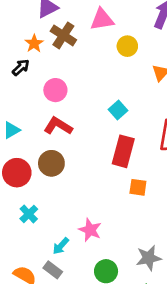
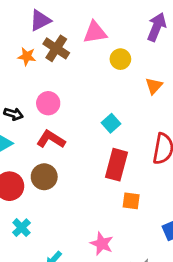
orange star: (34, 43) -> (27, 56), turned -30
black arrow: (21, 67) -> (13, 114), moved, turned 60
pink star: (90, 230) -> (102, 244), moved

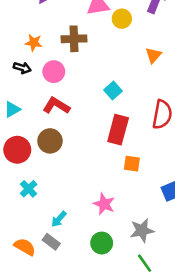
brown cross: (56, 48) -> (74, 39), moved, turned -35
orange star: (27, 56) -> (34, 43), moved
yellow circle: (120, 59) -> (122, 19), moved
black arrow: (13, 114) -> (22, 68), moved

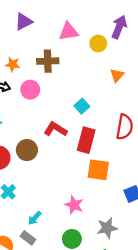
yellow circle: (122, 19) -> (98, 44), moved
red L-shape: (56, 106) -> (55, 129), moved
orange square: (132, 164) -> (98, 170), size x1.5

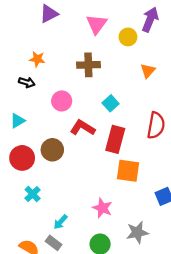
pink triangle: (69, 31) -> (97, 24), turned -45
brown cross: (48, 61) -> (88, 65), moved
pink circle: (30, 90) -> (62, 101), moved

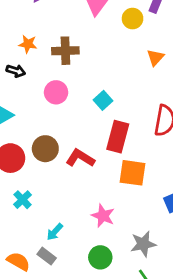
brown cross: (88, 65) -> (65, 51), moved
cyan square: (111, 103) -> (103, 100), moved
red L-shape: (83, 128) -> (80, 158), moved

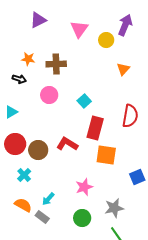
brown circle: (45, 149) -> (38, 150), moved
pink star: (103, 216) -> (84, 187), turned 30
orange semicircle: (18, 261) -> (23, 205), moved

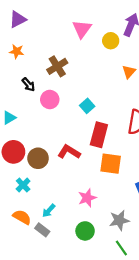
purple triangle: (38, 20) -> (18, 19), moved
orange star: (28, 59) -> (17, 51), moved
brown cross: (56, 64) -> (57, 66), turned -30
black arrow: (19, 79) -> (28, 85), moved, turned 32

